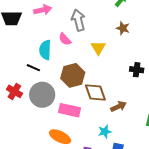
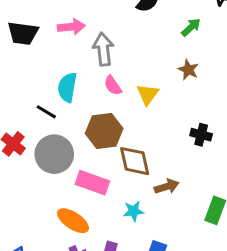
gray arrow: (78, 20) -> (103, 49), moved
pink semicircle: (65, 39) -> (113, 85), moved
cyan star: (105, 132) -> (134, 211), moved

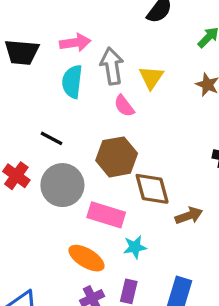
cyan semicircle: (67, 87) -> (72, 82), moved
yellow triangle: (148, 94) -> (151, 77), moved
cyan star: (134, 211) -> (135, 247), moved

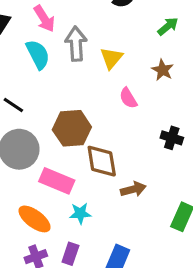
pink arrow: (75, 43) -> (44, 19), turned 60
cyan semicircle: (72, 82) -> (38, 54), turned 140
pink semicircle: (124, 106) -> (128, 98), moved

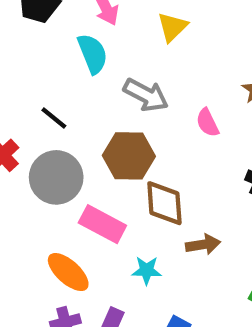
gray arrow: (76, 44) -> (146, 95), moved, turned 116
yellow triangle: (111, 58) -> (172, 27), moved
cyan star: (80, 213) -> (147, 270), moved

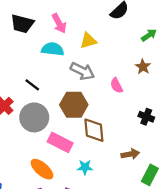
yellow triangle: (172, 27) -> (88, 41), moved, turned 30
cyan semicircle: (93, 54) -> (53, 49), turned -60
brown arrow: (203, 245) -> (130, 154), moved

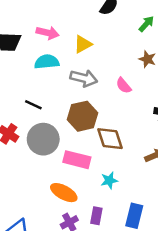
pink arrow: (59, 23) -> (48, 33), turned -36

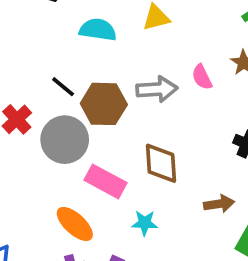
gray arrow: (84, 78) -> (157, 89), moved, turned -32
pink semicircle: (124, 86) -> (202, 77), moved
brown hexagon: (83, 116) -> (104, 104), moved

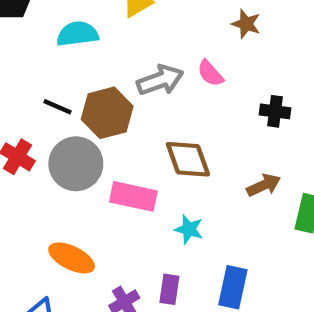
pink semicircle: (202, 77) -> (210, 73), moved
cyan star: (145, 223) -> (189, 229), turned 30
orange ellipse: (75, 224) -> (72, 258), moved

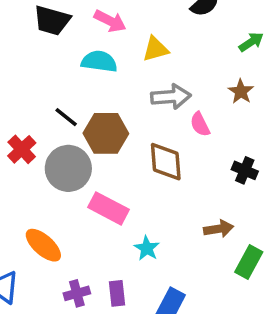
gray arrow: (160, 80) -> (171, 97), moved
brown diamond: (188, 159) -> (166, 162), moved
purple rectangle: (169, 289) -> (117, 293), turned -30

